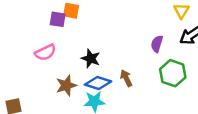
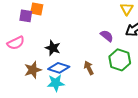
purple semicircle: (157, 44) -> (107, 36), turned 112
brown arrow: (126, 78) -> (89, 68), moved

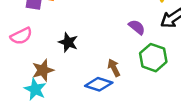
blue diamond: (59, 68) -> (99, 84), moved
cyan star: (56, 83) -> (35, 89), moved, turned 30

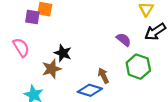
pink semicircle: (21, 36) -> (21, 47), turned -96
brown star: (43, 70) -> (52, 69), moved

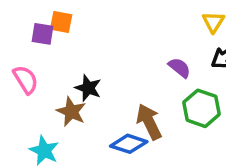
brown star: (52, 69) -> (71, 112), turned -30
brown arrow: (103, 76) -> (149, 122), size x1.5

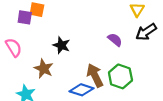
black star: (88, 88) -> (61, 45), moved
green hexagon: (201, 108) -> (120, 76), moved

